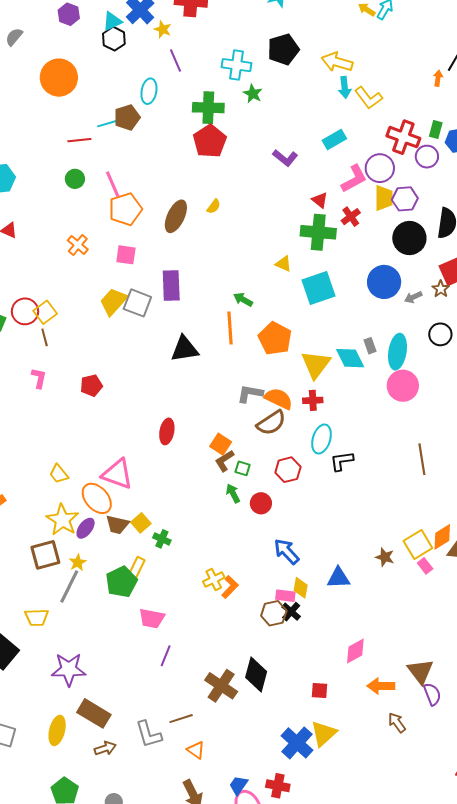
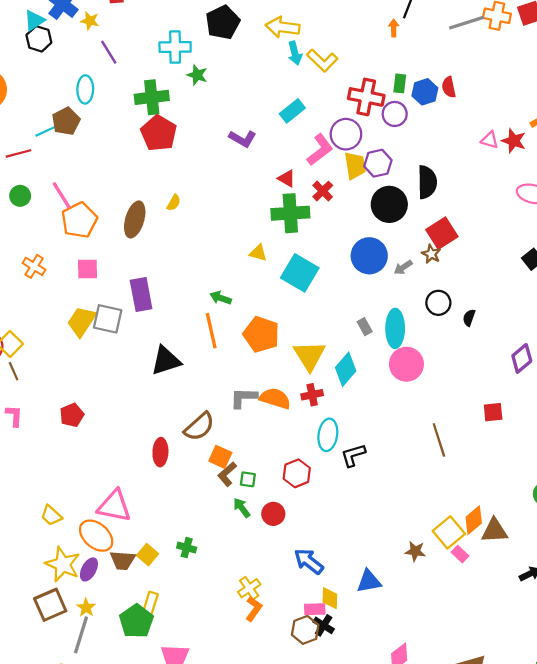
cyan square: (318, 288) -> (300, 273), turned -32
cyan diamond: (350, 358) -> (346, 369), moved, turned 76
brown semicircle: (271, 423) -> (199, 427), moved
green cross: (162, 539) -> (187, 548), moved
yellow cross: (214, 580) -> (249, 588), moved

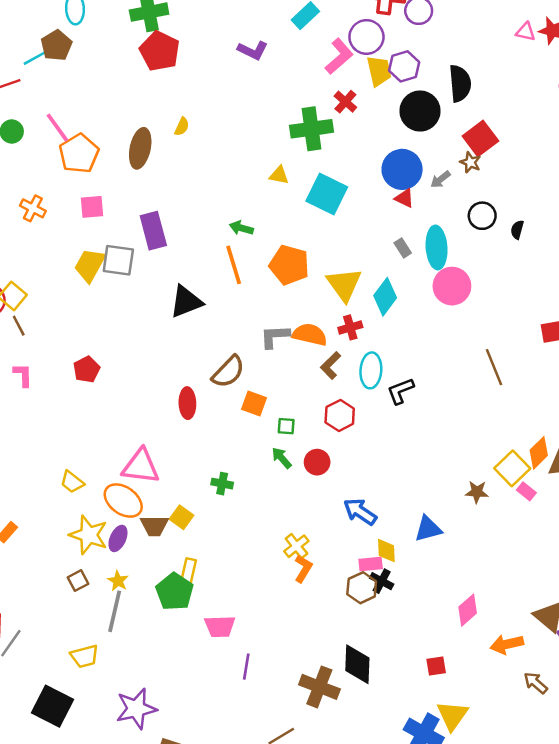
red triangle: (287, 178) -> (404, 198), moved
brown L-shape: (227, 474) -> (331, 365), moved
green cross: (187, 548) -> (222, 484), moved
brown square: (50, 605) -> (78, 581), size x0.6

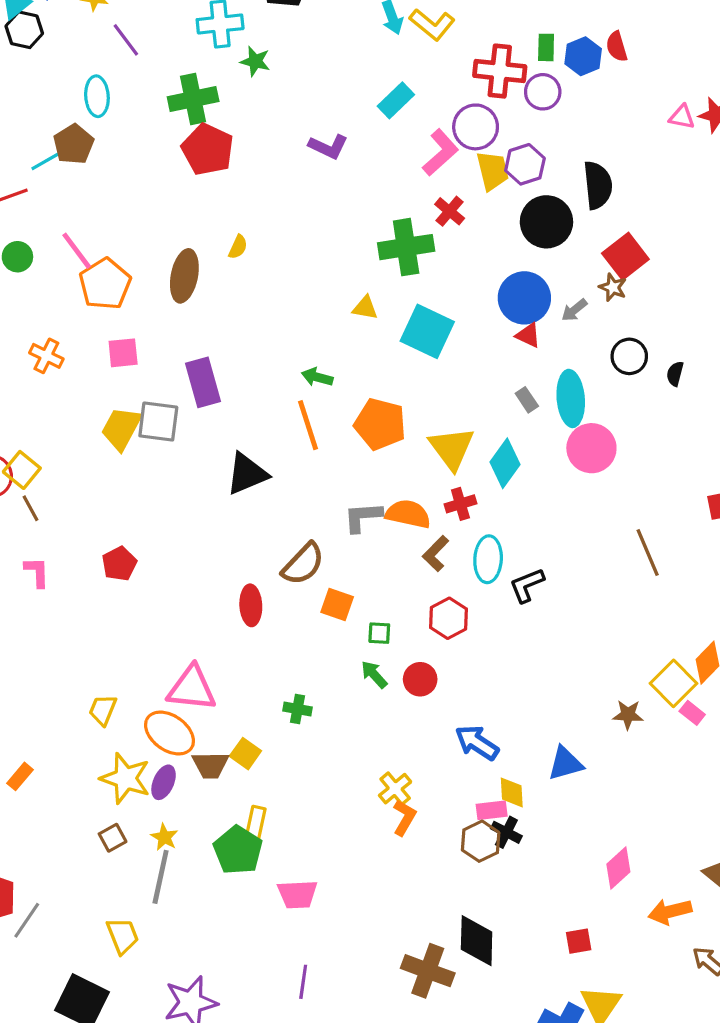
yellow trapezoid: (72, 482) -> (103, 710), turned 75
yellow trapezoid: (85, 656) -> (123, 936), turned -96
purple line: (246, 667) -> (303, 982), moved

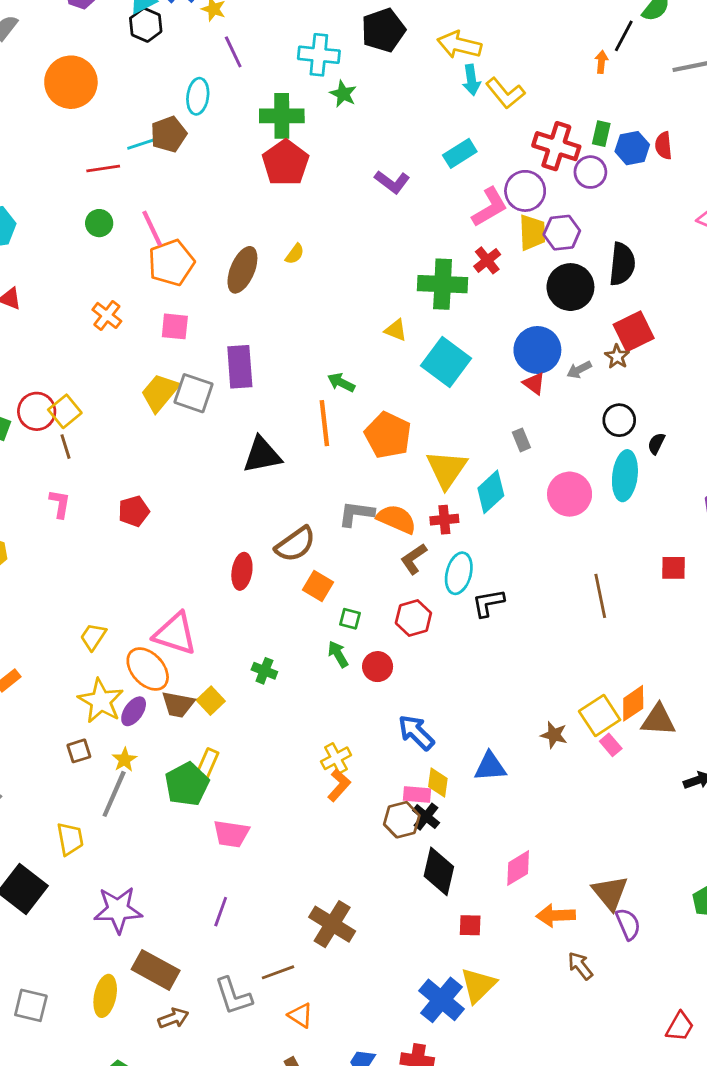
cyan ellipse: (571, 398) -> (625, 476), moved
black diamond: (477, 941) -> (439, 871), moved

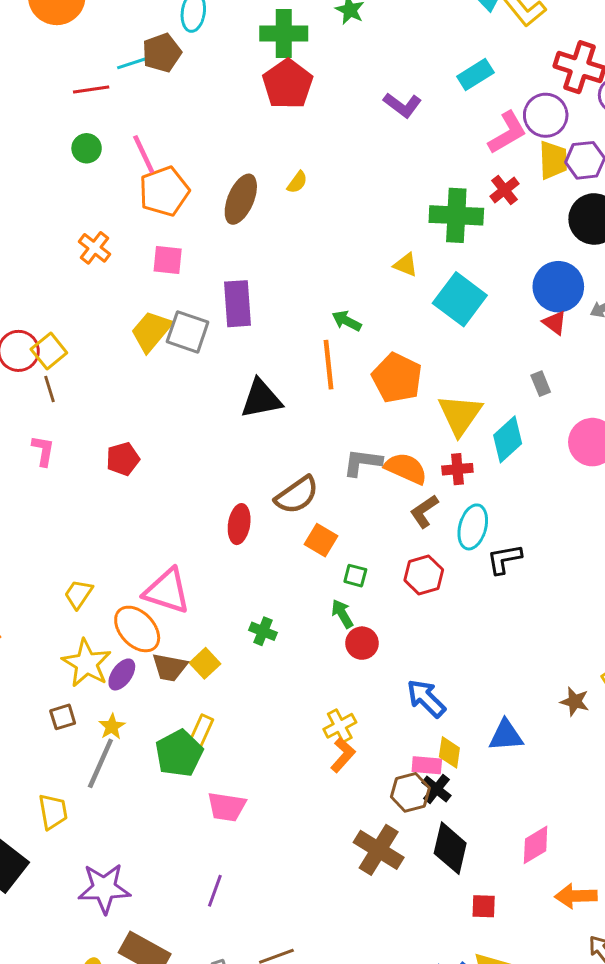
red circle: (378, 667) -> (362, 643), moved
brown cross: (332, 924) -> (379, 850), moved

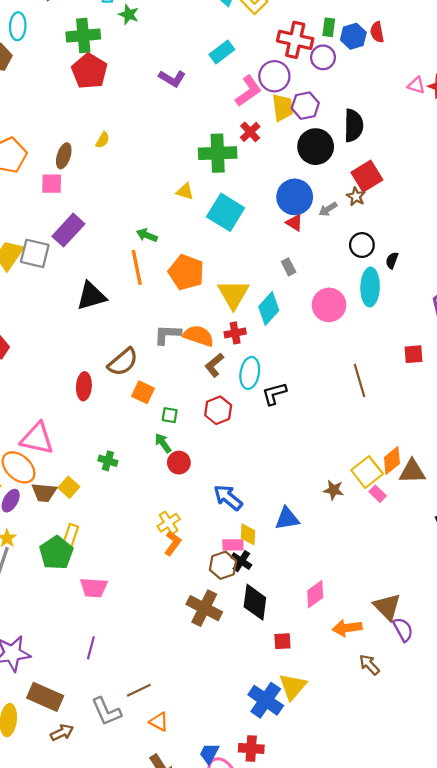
brown ellipse: (241, 199) -> (64, 156), size x0.7
pink square: (168, 260) -> (52, 184), moved
purple rectangle: (238, 304) -> (68, 230), turned 52

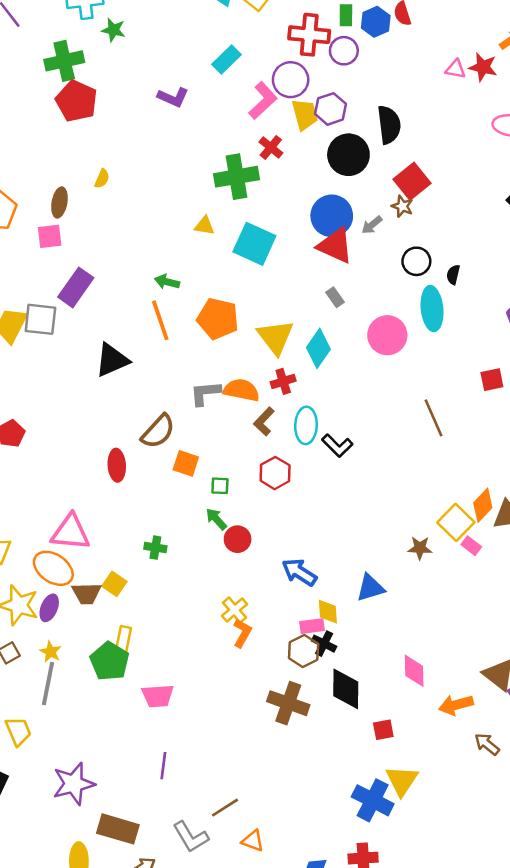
red triangle: (294, 223) -> (335, 246), size x1.8
black L-shape: (274, 394) -> (337, 446), turned -112
pink diamond: (315, 594) -> (414, 671), turned -48

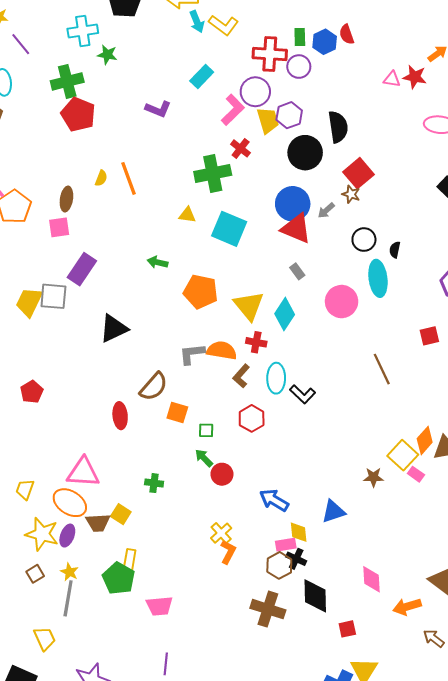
orange line: (160, 320) -> (128, 178), moved
red cross: (283, 381) -> (256, 342), turned 30

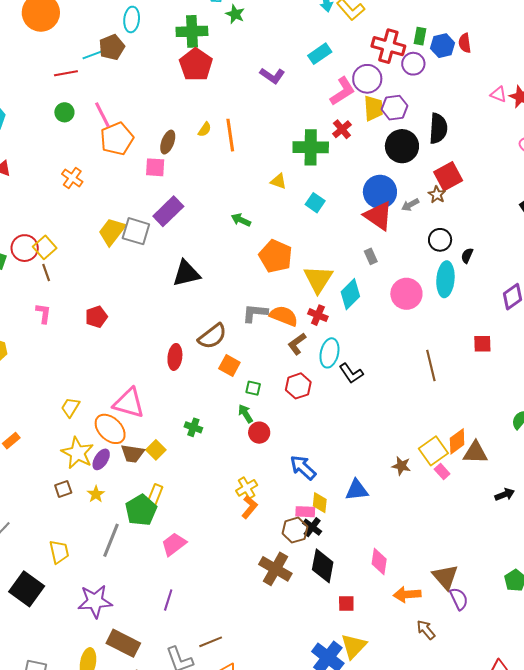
cyan square: (229, 229) -> (315, 203), size x0.6
gray line: (68, 598) -> (111, 540), moved
pink trapezoid: (159, 606) -> (174, 544), turned 136

